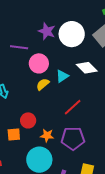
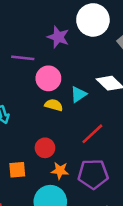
white circle: (72, 34) -> (93, 20), moved
yellow semicircle: (43, 84) -> (54, 105), turned 56
red circle: (28, 120) -> (45, 148), moved

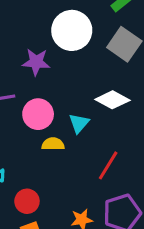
red circle: (45, 148) -> (27, 201), moved

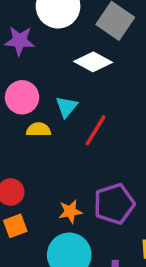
white diamond: (112, 100) -> (93, 62), moved
red line: (108, 165) -> (96, 130), moved

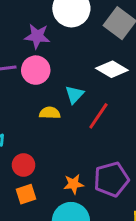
white diamond: (93, 62) -> (112, 69), moved
pink circle: (22, 97) -> (36, 70), moved

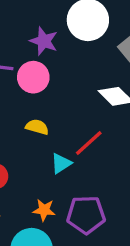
cyan triangle: (75, 95) -> (61, 163), moved

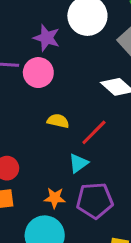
yellow semicircle: (37, 127) -> (58, 121), moved
cyan triangle: (61, 163) -> (78, 163), moved

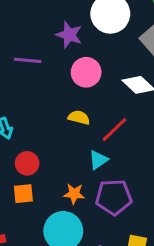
pink circle: (38, 73) -> (86, 72), moved

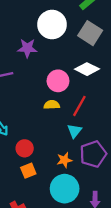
pink circle: (86, 72) -> (58, 81), moved

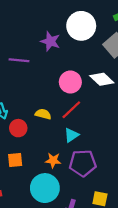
yellow semicircle: (52, 105) -> (43, 114), moved
red line: (79, 106) -> (71, 110), moved
red circle: (25, 148) -> (18, 128), moved

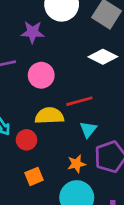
pink circle: (70, 82) -> (41, 75), moved
red line: (71, 110) -> (79, 101), turned 45
yellow semicircle: (43, 114) -> (49, 116), size x1.5

